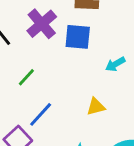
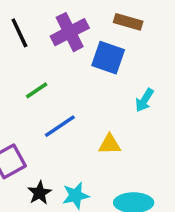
cyan arrow: (115, 64) -> (144, 100), turned -42
blue line: (41, 114) -> (60, 126), moved

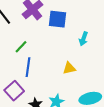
blue line: (60, 126) -> (28, 67), moved, turned -36

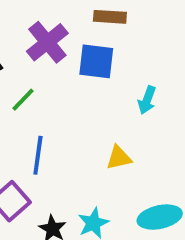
green line: (21, 47) -> (23, 100), moved

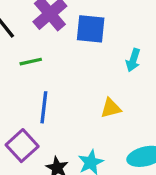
green line: (23, 100) -> (31, 62), turned 35

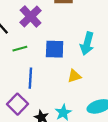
blue square: (91, 29) -> (55, 49), moved
cyan arrow: (133, 60) -> (87, 44), size x1.5

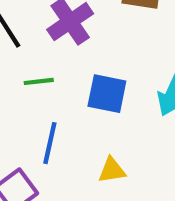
yellow triangle: (74, 76) -> (112, 170), moved

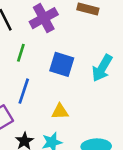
green line: (39, 81) -> (21, 53), turned -72

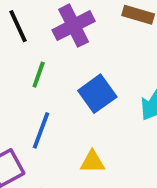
blue square: (62, 64) -> (97, 94), turned 35

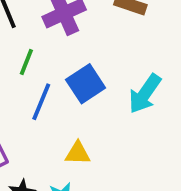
blue line: (41, 130) -> (41, 102), moved

